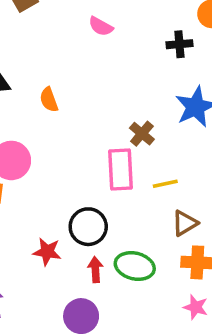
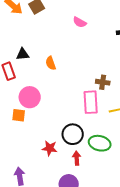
brown cross: (142, 134) -> (103, 82), turned -32
green ellipse: (135, 266) -> (100, 143), moved

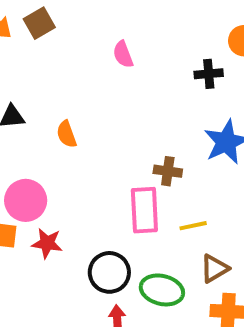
pink semicircle: (80, 22) -> (123, 54), turned 40
red star: (50, 148) -> (47, 243), moved

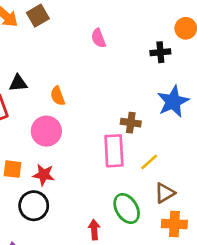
pink circle: (26, 200) -> (46, 131), moved
yellow line: (193, 226) -> (149, 162), turned -30
black circle: (109, 272) -> (34, 206), moved
green ellipse: (162, 290) -> (127, 209), turned 44

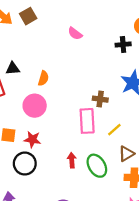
pink semicircle: (98, 38) -> (75, 34), turned -32
orange semicircle: (58, 96) -> (43, 78), turned -144
red arrow: (94, 230) -> (72, 160), moved

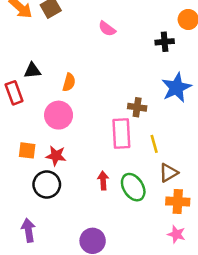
yellow line: (114, 130) -> (154, 144), turned -64

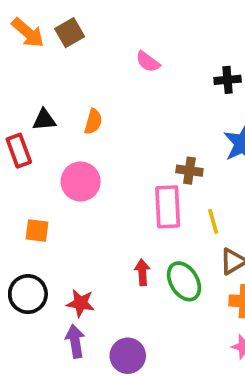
orange semicircle: (69, 82) -> (93, 122), moved
red star: (56, 156) -> (81, 303), moved
black circle: (47, 185) -> (28, 294), moved
purple arrow: (28, 230) -> (75, 341), moved

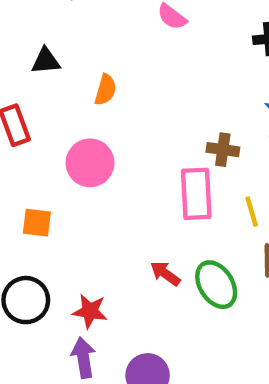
black triangle: (44, 120) -> (46, 61), moved
red arrow: (142, 272) -> (165, 274), turned -50

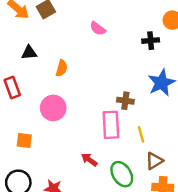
red arrow: (165, 274) -> (89, 160), moved

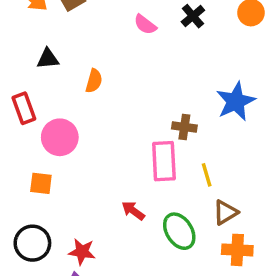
black cross: (151, 41) -> (193, 16), moved, turned -35
pink circle: (53, 108) -> (60, 137), moved

